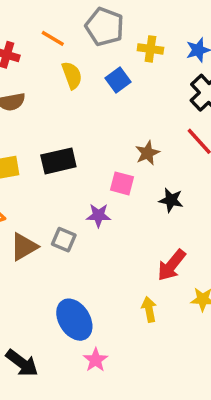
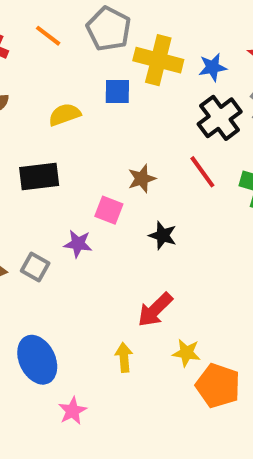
yellow cross: (150, 49) -> (158, 60), size x1.6
yellow semicircle: (72, 75) -> (65, 115), moved, turned -96
blue square: (118, 80) -> (117, 92), turned 30
pink star: (96, 360) -> (72, 411), moved

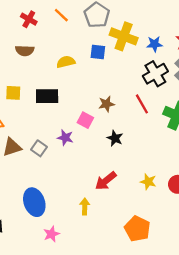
yellow star: (186, 353) -> (148, 182), moved

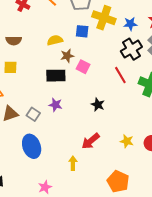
brown semicircle: (25, 51) -> (14, 41), moved
black rectangle: (47, 96) -> (56, 76), moved
brown star: (106, 104) -> (67, 56), moved
pink square: (85, 120) -> (83, 67), moved
blue ellipse: (34, 202) -> (32, 146), moved

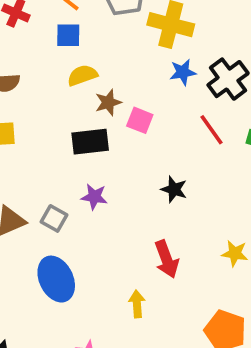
blue star: (130, 24) -> (183, 72), moved
blue square: (82, 31) -> (68, 35), moved
red arrow: (91, 141) -> (167, 259), turned -66

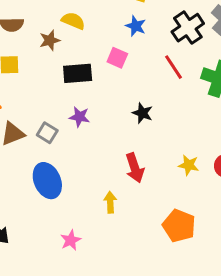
blue star: (183, 72) -> (136, 26), moved, turned 30
yellow semicircle: (82, 75) -> (73, 21), turned 40
brown star: (108, 102) -> (50, 40), moved

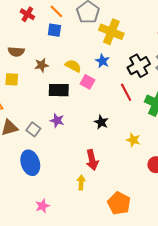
yellow semicircle: (73, 21) -> (73, 66), moved
yellow star: (189, 165) -> (133, 140), moved
yellow arrow: (110, 202) -> (81, 182), moved

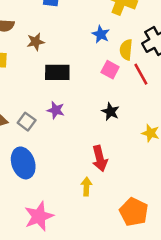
blue star: (102, 61) -> (101, 34), moved
yellow semicircle: (73, 66) -> (126, 50), moved, turned -112
pink square: (88, 82) -> (110, 70), moved
pink star: (42, 206) -> (39, 216), size x1.6

